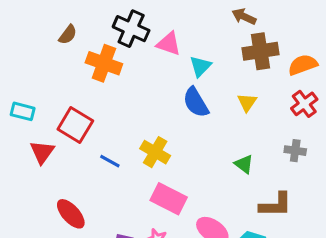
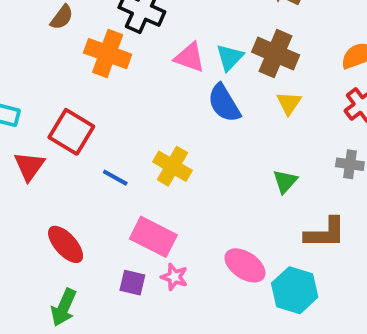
pink triangle: (169, 44) -> (190, 57), moved
brown cross: (261, 51) -> (276, 54), moved, turned 32
green triangle: (244, 164) -> (285, 181), turned 35
pink rectangle: (169, 199) -> (153, 237), moved

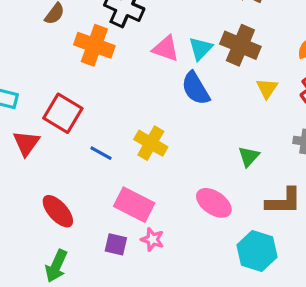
yellow triangle: (289, 103) -> (267, 88), moved
pink ellipse: (245, 265) -> (214, 203), moved

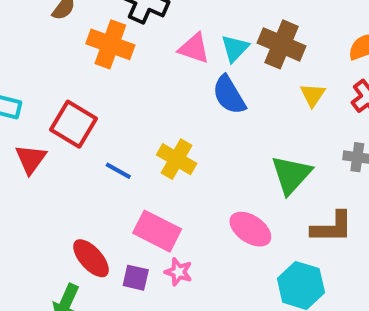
green triangle: (249, 156) -> (291, 175), size x1.6
red ellipse: (58, 211) -> (91, 258), moved

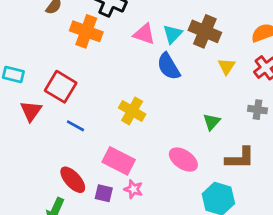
blue line: (118, 171) -> (75, 126), moved
green triangle: (291, 175) -> (212, 122), size x0.6

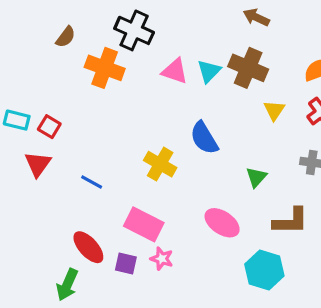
blue semicircle: (169, 66) -> (204, 138), moved
red square: (61, 87) -> (49, 127), moved, size x0.6

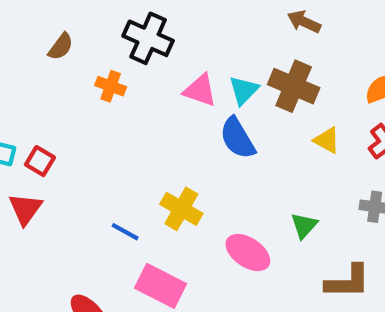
orange cross: (105, 68) -> (111, 86), size x0.6
yellow triangle: (274, 110) -> (327, 140), turned -35
blue semicircle: (204, 138) -> (237, 138), moved
blue line: (92, 182) -> (125, 232), moved
pink ellipse: (222, 223) -> (248, 253), moved

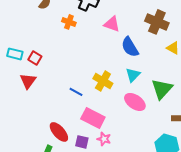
cyan triangle: (244, 90) -> (133, 75), moved
green triangle: (304, 225) -> (162, 89), size x1.6

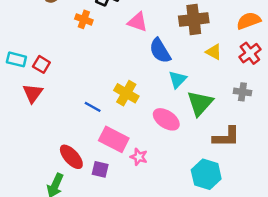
brown cross: (157, 22) -> (194, 19), turned -30
cyan triangle: (133, 75) -> (178, 79), moved
pink star: (104, 139) -> (139, 157), moved

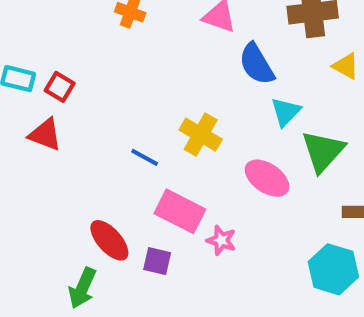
red triangle: (33, 93) -> (45, 135), turned -45

